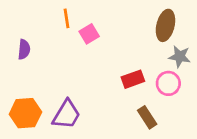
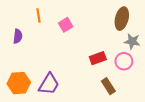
orange line: (66, 18) -> (39, 15), moved

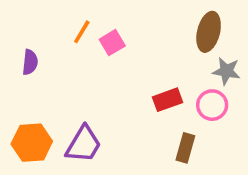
orange line: (39, 15) -> (82, 32), moved, turned 40
brown rectangle: (108, 86) -> (185, 148), turned 49

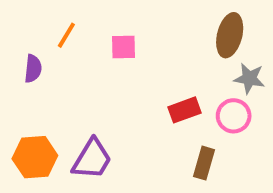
orange line: (82, 32) -> (66, 35), moved
pink square: (112, 43) -> (123, 47), turned 30

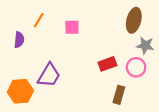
purple trapezoid: (92, 159) -> (49, 75), moved

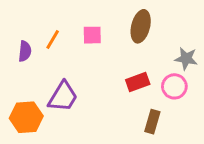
orange line: (39, 20) -> (53, 39), moved
brown ellipse: (134, 20) -> (141, 26), moved

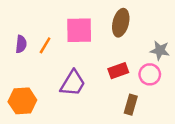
pink square: (92, 35) -> (79, 30), size x1.6
orange line: (53, 39) -> (45, 45), moved
purple trapezoid: (63, 97) -> (73, 83), moved

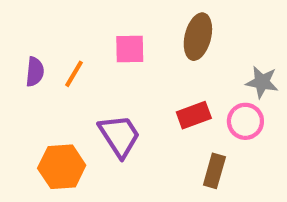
pink square: (79, 30) -> (130, 49), size x0.7
purple trapezoid: (73, 83) -> (119, 136), turned -64
orange hexagon: (22, 101) -> (62, 167), moved

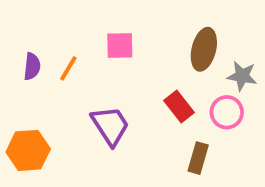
brown ellipse: (198, 37) -> (204, 49), moved
red rectangle: (194, 115) -> (179, 107), turned 72
orange hexagon: (62, 167) -> (28, 150), moved

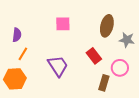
orange line: (68, 68) -> (23, 54), moved
pink circle: (227, 112) -> (120, 68), moved

